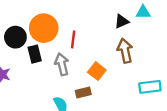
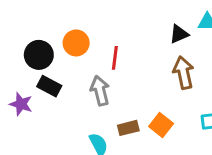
orange circle: (44, 28) -> (76, 43), size x0.7
black rectangle: (35, 54) -> (49, 86), moved, turned -48
orange square: (97, 71) -> (161, 125), moved

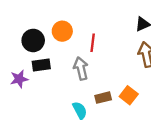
black rectangle: (49, 86) -> (41, 65), turned -36
purple star: (21, 104) -> (19, 79), turned -30

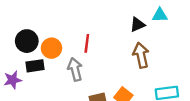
orange circle: (62, 31) -> (51, 48), moved

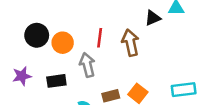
brown arrow: (141, 55) -> (130, 43), moved
black rectangle: (35, 66) -> (56, 81), moved

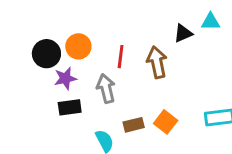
orange circle: (63, 43) -> (78, 46), moved
purple star: (22, 76) -> (65, 78), moved

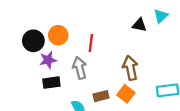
cyan triangle: (211, 22) -> (161, 16), turned -42
black triangle: (183, 33) -> (139, 25), turned 35
brown arrow: (157, 62) -> (130, 68), moved

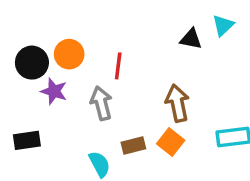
purple star: (48, 60) -> (54, 91), turned 30
black rectangle: (51, 83) -> (27, 140), moved

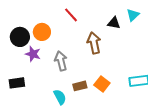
red line: (118, 66) -> (71, 15), moved, turned -49
brown arrow: (177, 103) -> (94, 43), moved

